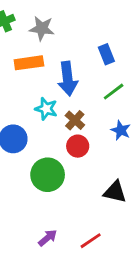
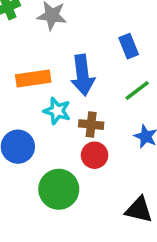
orange rectangle: (29, 63) -> (33, 79), moved
brown cross: (75, 120) -> (91, 125), turned -36

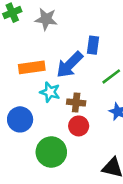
blue rectangle: (129, 46) -> (93, 45), moved, turned 30
blue arrow: (83, 75) -> (70, 65), turned 52

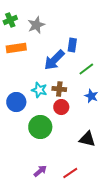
gray star: (46, 19) -> (36, 25), turned -30
orange rectangle: (32, 67) -> (16, 48), moved
cyan star: (50, 92) -> (39, 90), moved

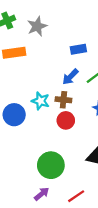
blue rectangle: (72, 45) -> (78, 49), turned 72
blue arrow: (54, 60) -> (70, 77), moved, size x0.7
green circle: (40, 127) -> (51, 165), moved

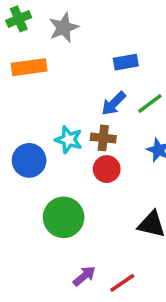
green circle: (51, 165) -> (64, 217), moved
purple arrow: (42, 194) -> (84, 276), moved

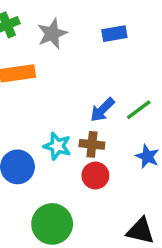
blue rectangle: (126, 62) -> (114, 34), moved

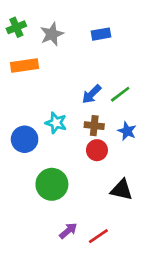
brown cross: (92, 144) -> (94, 126), moved
red circle: (95, 176) -> (97, 150), moved

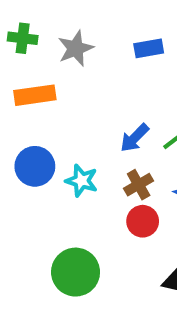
green cross: (16, 27) -> (23, 38), turned 30
brown cross: (94, 126) -> (139, 185), turned -36
blue circle: (25, 139) -> (35, 166), moved

